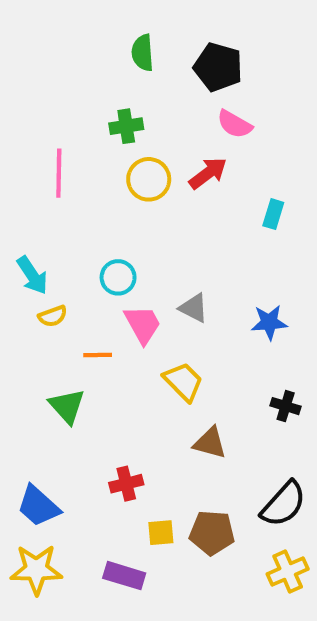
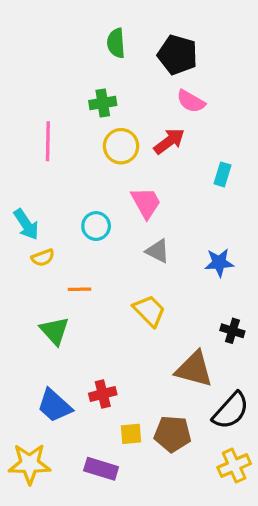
pink trapezoid: (143, 324) -> (146, 203), moved
brown triangle: (210, 443) -> (194, 369), moved, size x1.4
blue trapezoid: (38, 506) -> (54, 406), moved

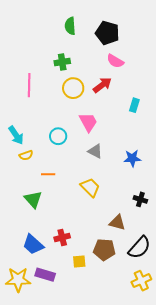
brown triangle: (194, 369) -> (117, 222), size x0.7
brown pentagon: (173, 434) -> (104, 250), moved
purple rectangle: (101, 469) -> (45, 275), moved

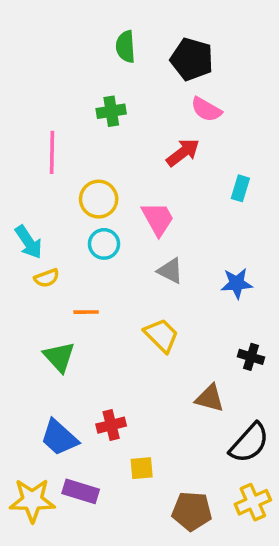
yellow circle: (73, 88) -> (99, 199), moved
brown pentagon: (104, 250) -> (192, 511), moved

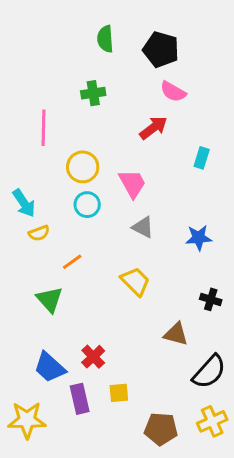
orange line: (86, 312) -> (72, 262), turned -35
red cross: (111, 425) -> (93, 357), turned -30
purple rectangle: (81, 491) -> (80, 399), moved, turned 60

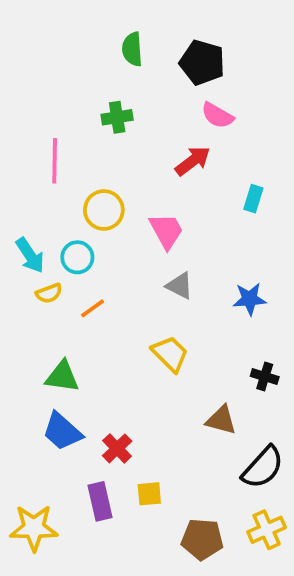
cyan circle: (87, 205) -> (77, 257), moved
orange line: (72, 262) -> (93, 308), moved
green triangle: (50, 299) -> (62, 377), turned -40
blue trapezoid: (50, 367) -> (62, 431), moved

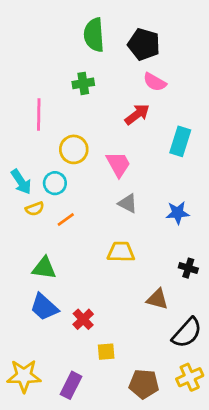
green semicircle: (132, 49) -> (94, 35), size x1.4
cyan rectangle: (253, 199) -> (180, 141), size x1.5
yellow trapezoid: (170, 354) -> (121, 252), turned -44
purple rectangle: (100, 501) -> (71, 385), moved, turned 40

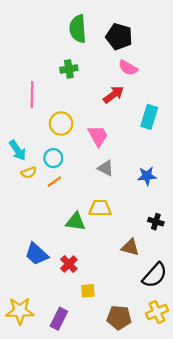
cyan circle: (55, 183) -> (53, 158), moved
green triangle: (44, 268) -> (76, 222), moved

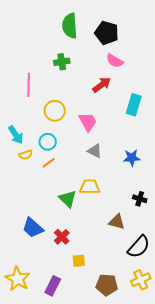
green triangle: (76, 222) -> (68, 199), turned 36
yellow star: (20, 311) -> (18, 279), turned 30

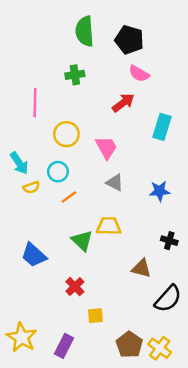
orange line: (49, 163) -> (69, 197), moved
blue trapezoid: (33, 228) -> (34, 255), moved
yellow cross: (141, 280) -> (160, 348), moved, turned -30
brown pentagon: (107, 285) -> (129, 345), turned 30

